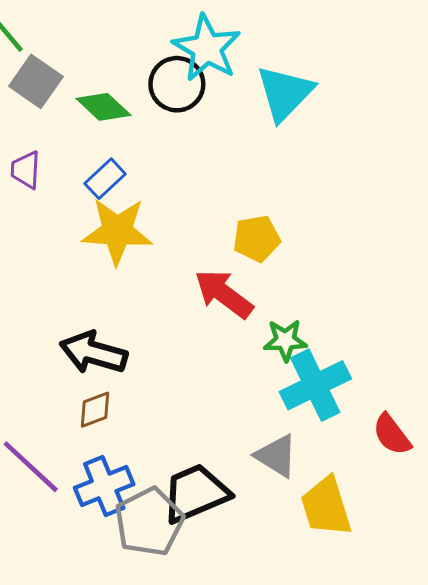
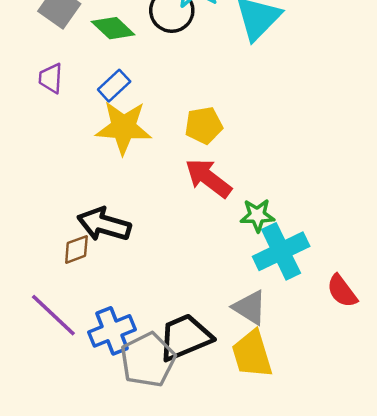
yellow pentagon: (257, 238) -> (204, 125), moved
brown diamond: (95, 410) -> (76, 249), moved
yellow trapezoid: (326, 507) -> (252, 354), moved

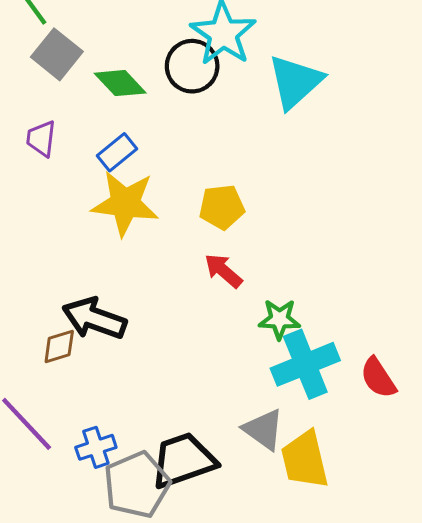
red arrow: (208, 178) -> (223, 271), size x0.7
red semicircle: (342, 291) -> (378, 378), moved
blue cross: (112, 331) -> (96, 447), size x0.7
yellow trapezoid: (252, 354) -> (305, 460), moved

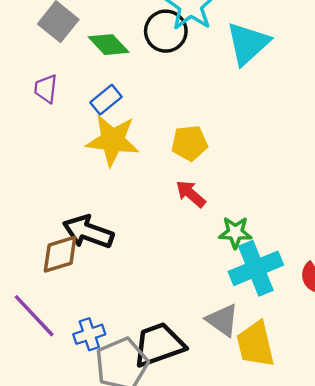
brown diamond: (59, 347) -> (60, 254), size x1.4

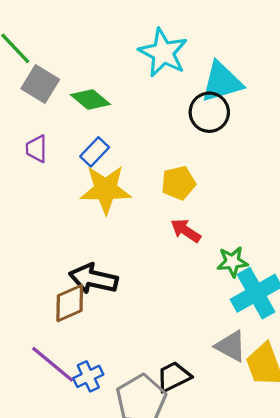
black circle: (166, 31) -> (209, 112), moved
cyan triangle: (248, 43) -> (222, 82), turned 33
blue cross: (89, 334) -> (88, 376), moved
black trapezoid: (159, 345) -> (174, 377), size x0.7

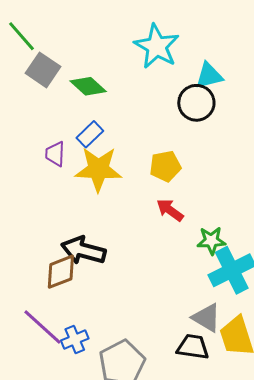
cyan triangle: (222, 82) -> (209, 76), size x0.7
purple trapezoid: (36, 149) -> (55, 154), moved
black trapezoid: (174, 377) -> (193, 347), moved, turned 32

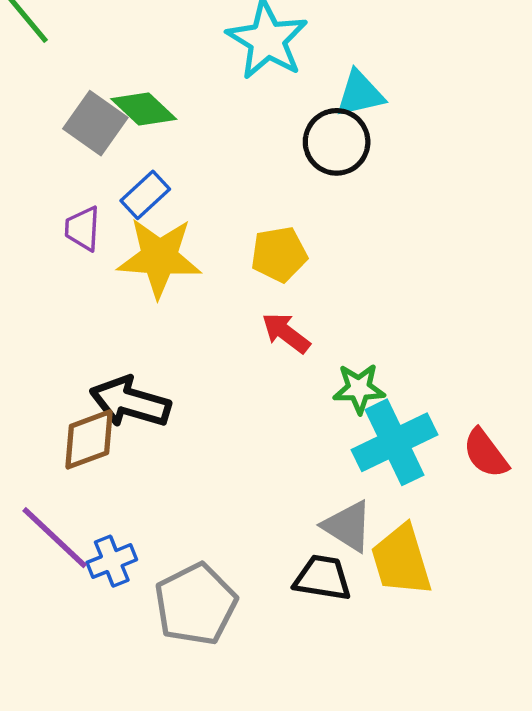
gray square: (43, 70) -> (95, 123), moved

